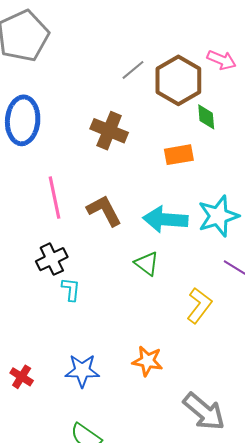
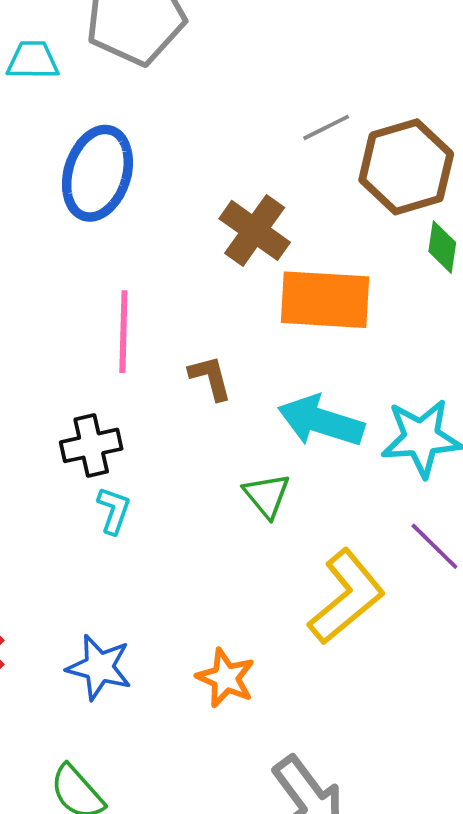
orange rectangle: (179, 155) -> (325, 300), moved, size x1.6
brown L-shape: (104, 211) -> (210, 378), size x0.7
yellow L-shape: (199, 305) -> (346, 597), size x1.4

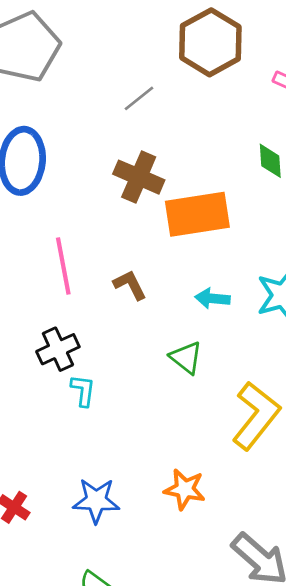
gray line: (326, 127) -> (139, 98), moved
brown hexagon: (406, 167) -> (210, 42), moved
cyan arrow: (321, 421) -> (212, 298), size x0.6

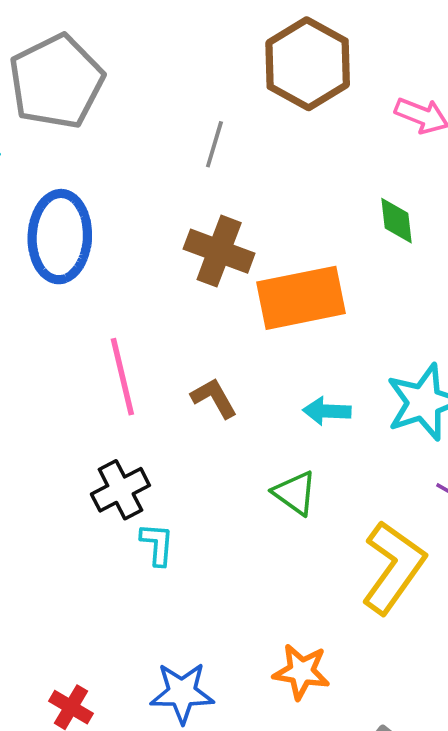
gray line: (139, 98) -> (214, 144), turned -32

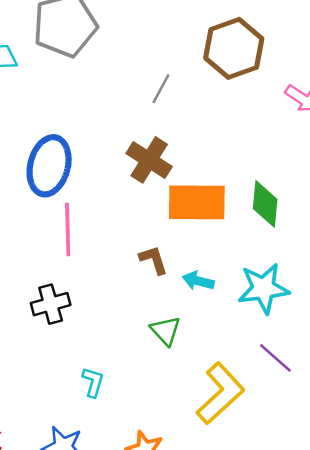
green diamond: (396, 221) -> (265, 204), moved, size x1.4
blue ellipse: (60, 237) -> (49, 166), moved
brown L-shape: (214, 398) -> (154, 260), moved
cyan L-shape: (157, 544) -> (93, 382), moved

